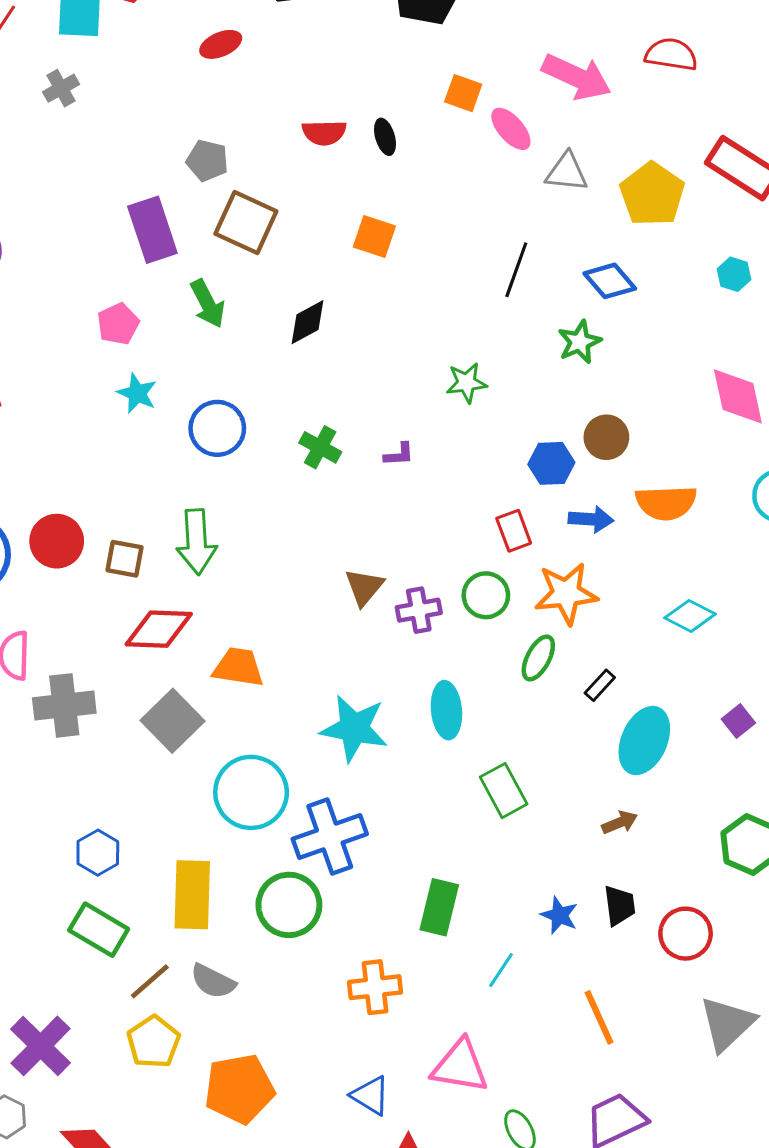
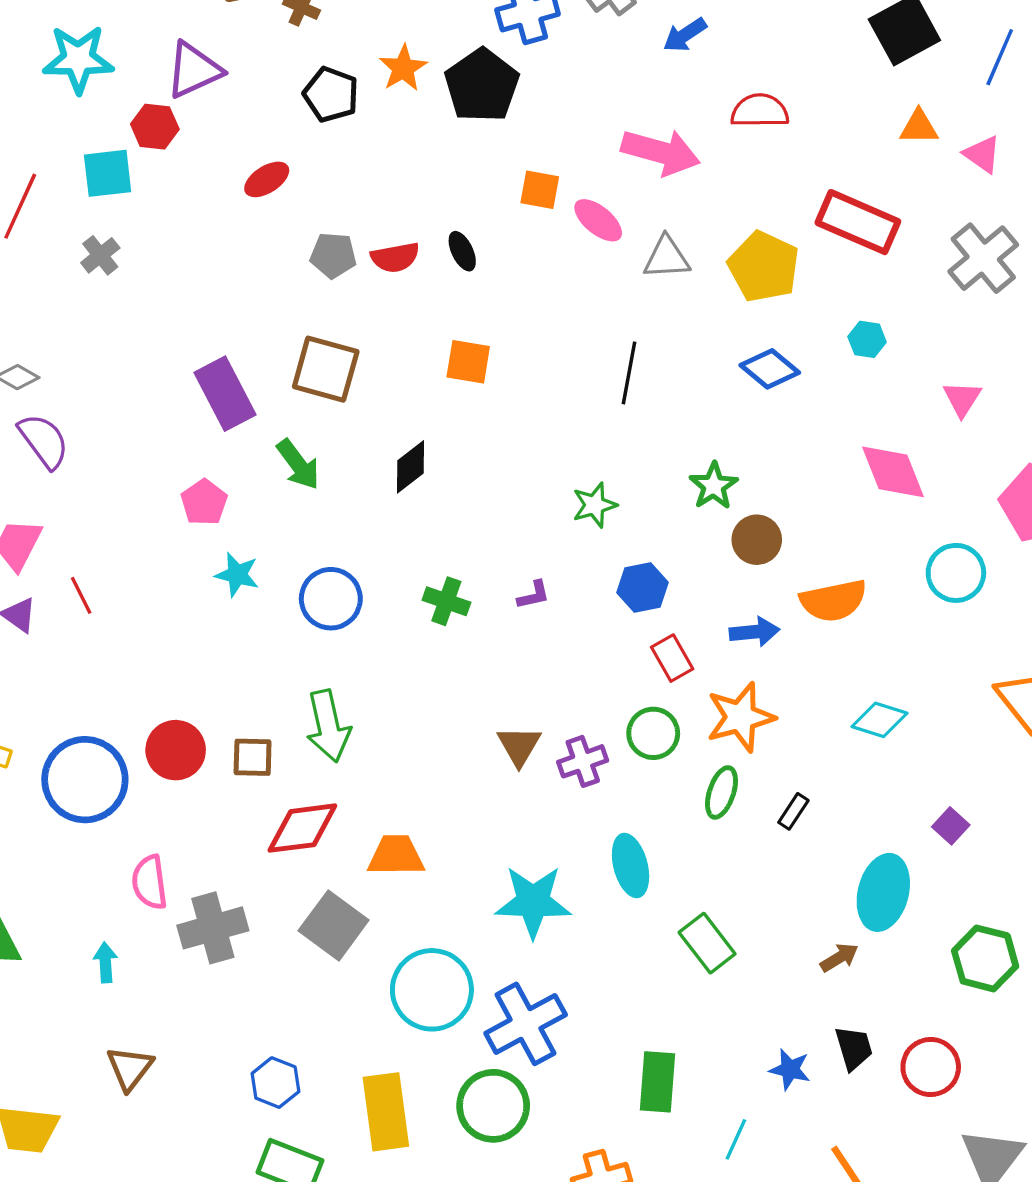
gray pentagon: (207, 161) -> (333, 255), moved
blue diamond: (610, 281) -> (770, 369), moved
green star: (579, 342) -> (714, 486), moved
blue hexagon: (551, 463) -> (643, 587), moved
cyan ellipse: (644, 740) -> (883, 892), moved

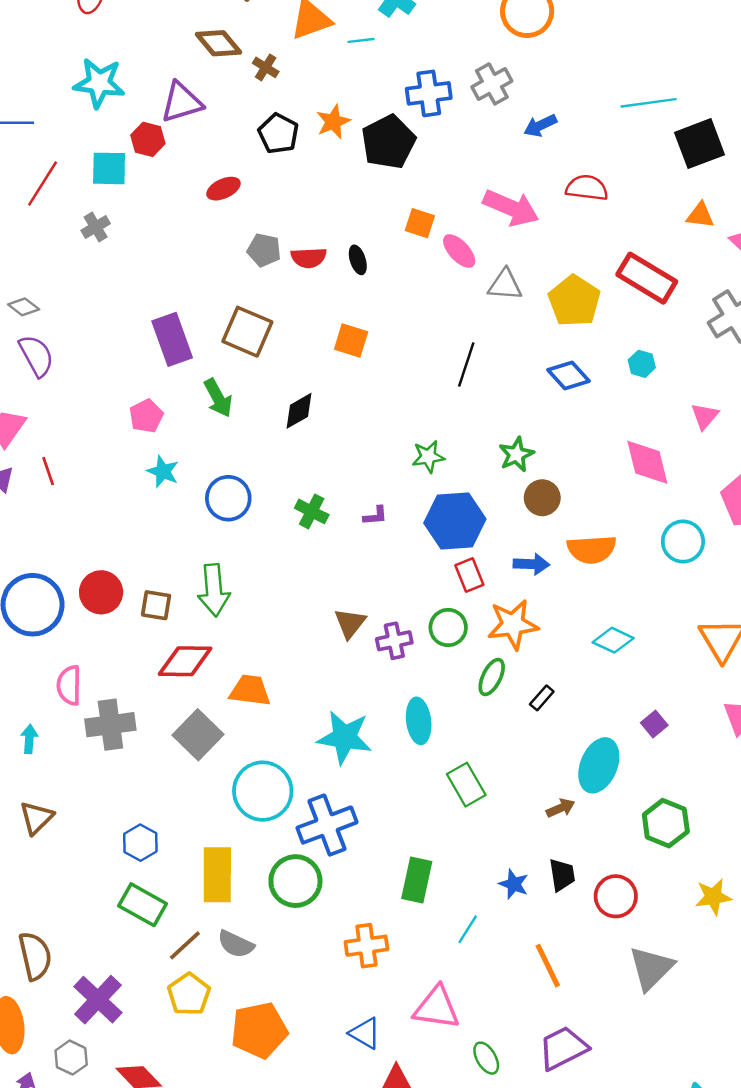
blue hexagon: (643, 587) -> (455, 521), size x1.6

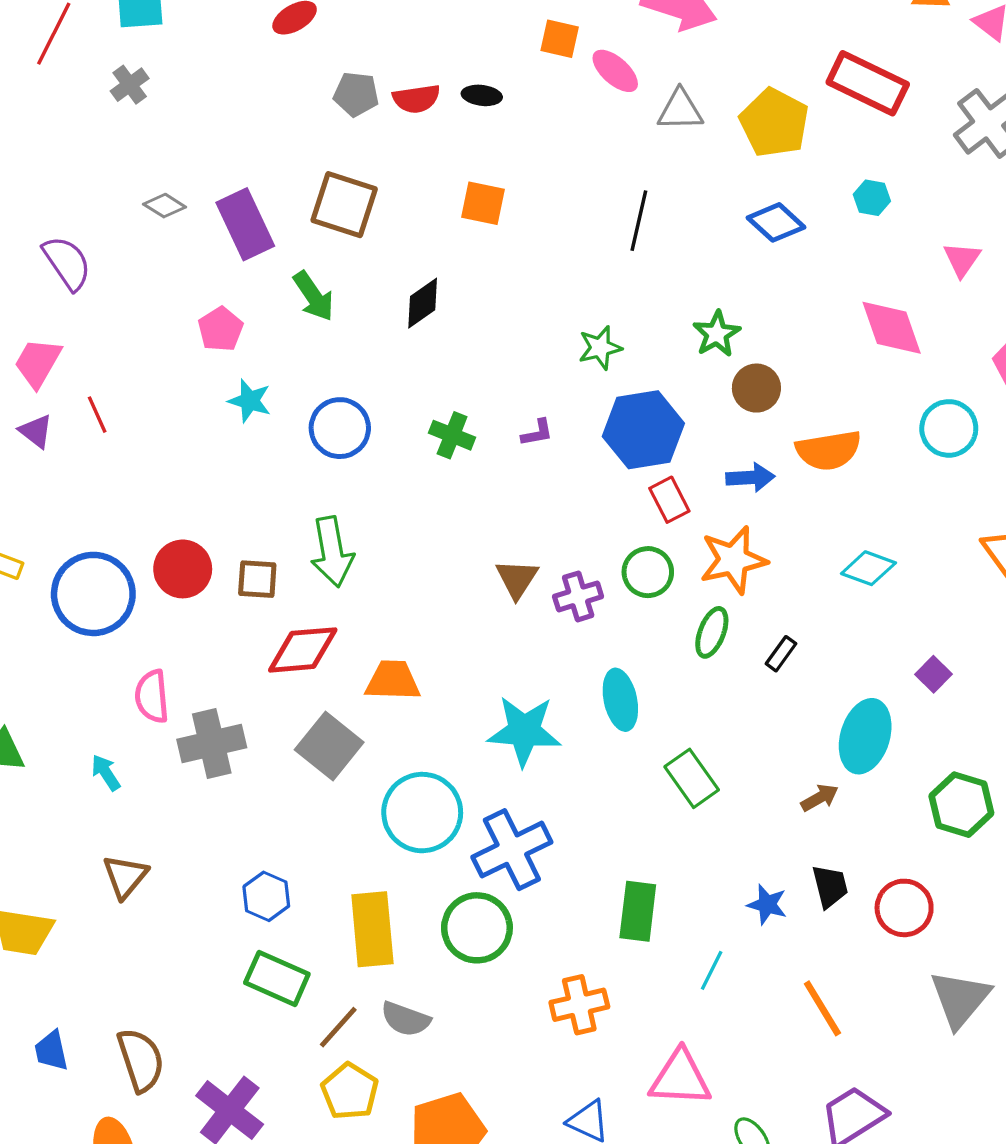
black ellipse: (358, 260) -> (482, 95), turned -60
gray diamond: (24, 307) -> (165, 206), moved
cyan arrow: (29, 739) -> (106, 773), turned -32

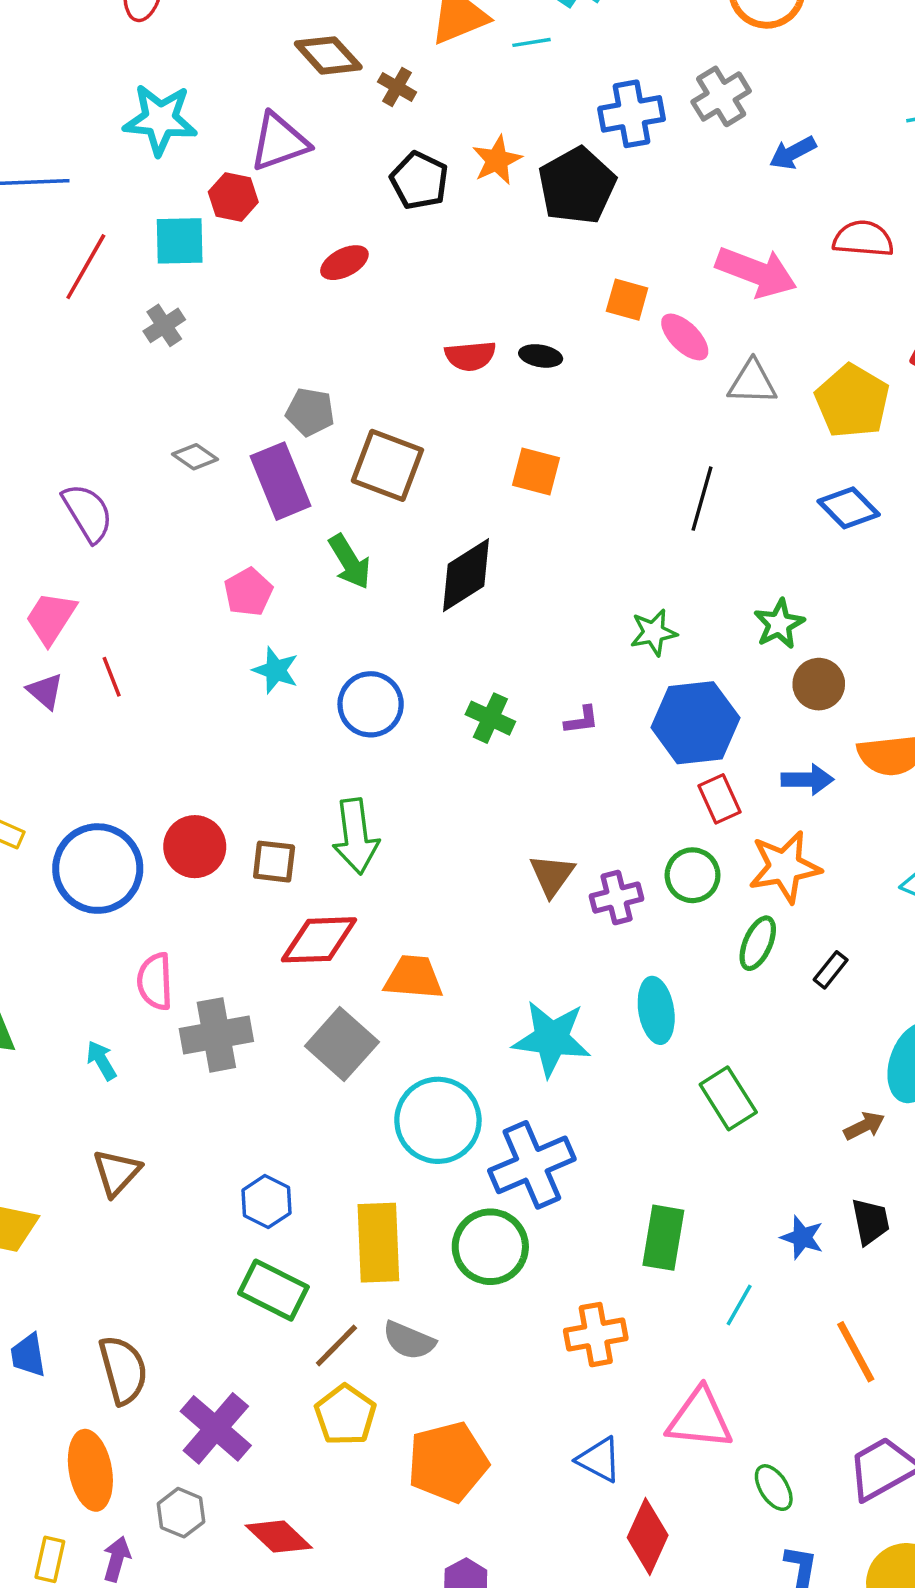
gray pentagon: (356, 94) -> (310, 412), moved
black diamond: (423, 303) -> (466, 575), size x1.4

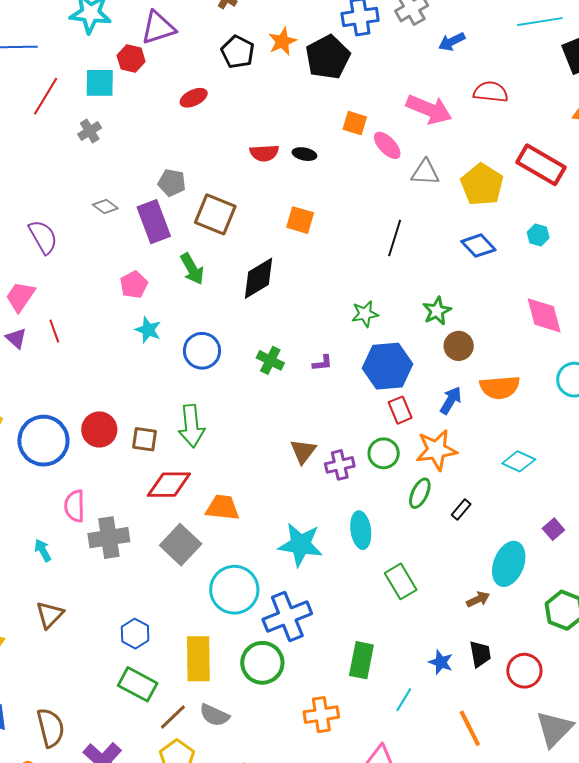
blue arrow: (807, 780) -> (451, 400), turned -60

